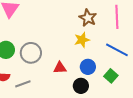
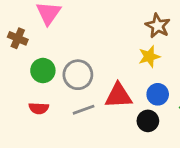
red triangle: (60, 68) -> (118, 96), size x1.5
gray line: (23, 84) -> (84, 110), moved

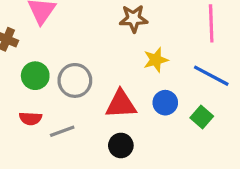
brown star: (158, 26) -> (134, 19), moved, turned -30
gray line: (84, 110) -> (62, 131), moved
black circle: (148, 121) -> (121, 145), moved

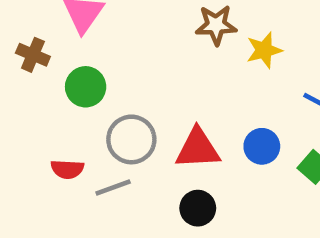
yellow star: (156, 60) -> (264, 50), moved
green circle: (35, 76) -> (86, 87), moved
gray circle: (75, 80) -> (131, 139), moved

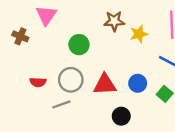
green circle: (86, 87) -> (79, 45), moved
red semicircle: (67, 169) -> (38, 82), moved
black circle: (198, 208) -> (121, 116), moved

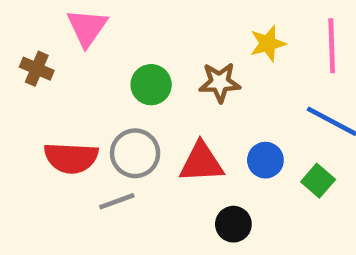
brown star: (114, 21) -> (220, 82), moved
yellow star: (139, 34) -> (268, 44), moved
red semicircle: (38, 82) -> (71, 158), size x1.6

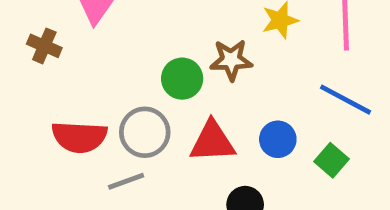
green circle: (151, 85) -> (182, 79), moved

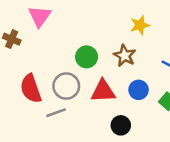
brown star: (231, 60) -> (125, 56), moved, turned 30
red semicircle: (79, 137) -> (31, 89), turned 68

